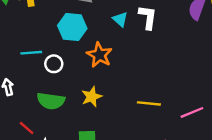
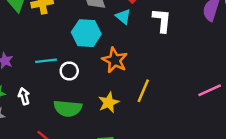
cyan triangle: (120, 19) -> (123, 17), moved
yellow line: (149, 103) -> (143, 91), moved, turned -70
pink line: (192, 112) -> (210, 90), moved

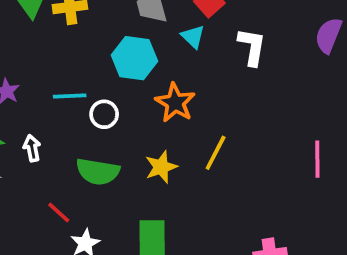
pink line: (210, 90) -> (317, 159), turned -70

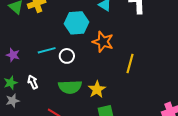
yellow star: (161, 167) -> (97, 89), moved

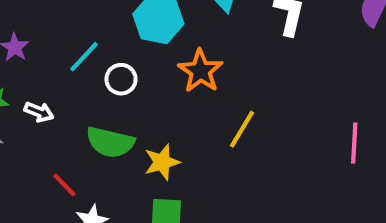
cyan line: (47, 50) -> (84, 57), turned -48
white arrow: (33, 82) -> (39, 112), turned 120

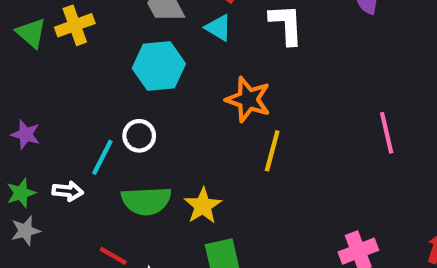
cyan line: (84, 57) -> (102, 157), moved
orange star: (200, 71) -> (248, 99), moved

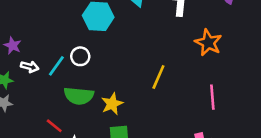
orange star: (248, 99) -> (208, 43), moved
pink line: (387, 133) -> (212, 97), moved
white arrow: (68, 191) -> (30, 67), moved

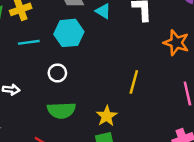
cyan line: (56, 66) -> (29, 42), moved, turned 55
yellow star: (112, 104) -> (107, 116), moved

